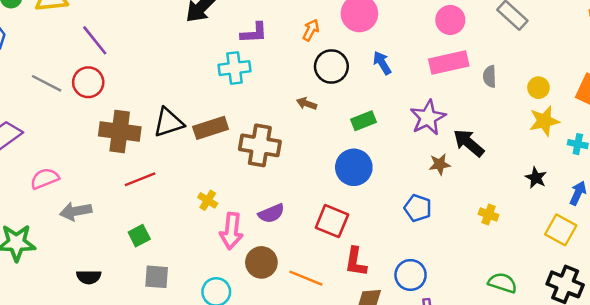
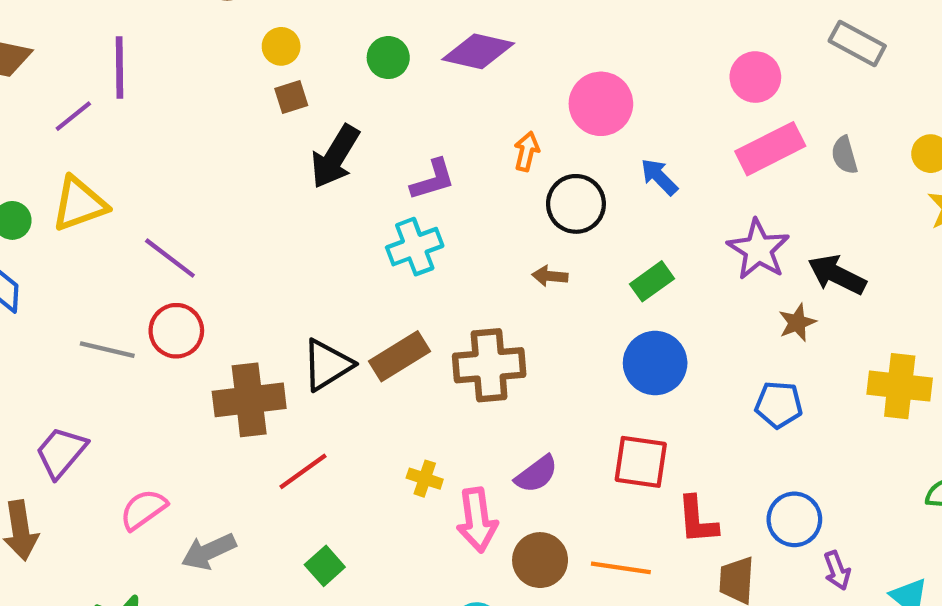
yellow cross: (489, 214) -> (900, 386), size x1.8

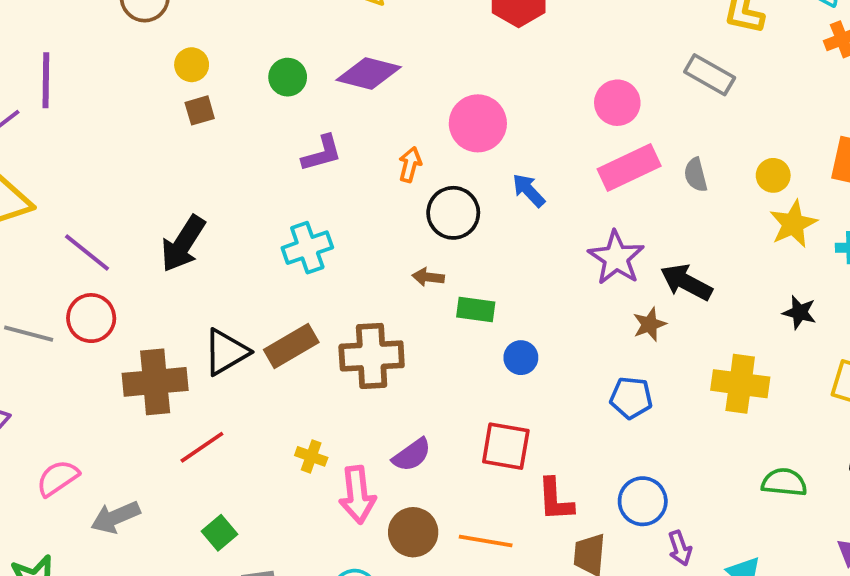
black arrow: (335, 157) -> (183, 244), moved
purple L-shape: (433, 180) -> (322, 153), moved
green rectangle: (652, 281) -> (476, 309), moved, turned 42
blue circle: (655, 363) -> (521, 358), size x0.6

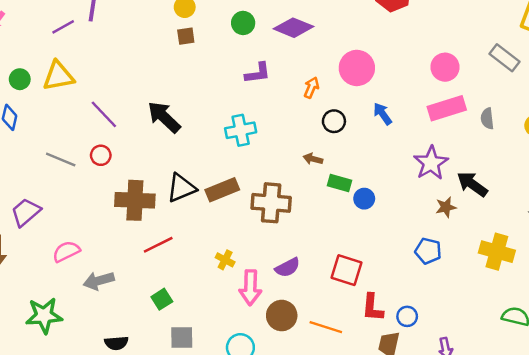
black circle: (453, 213) -> (334, 121), size x0.7
black arrow: (183, 244) -> (164, 117), turned 93
red circle: (91, 318) -> (101, 155), size x0.7
blue circle: (521, 358) -> (364, 199), moved
blue circle: (643, 501) -> (407, 316), moved, size x0.7

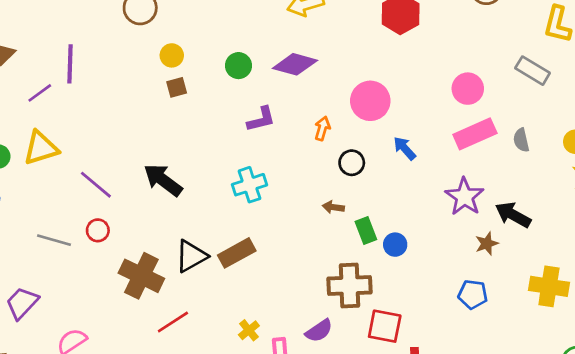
green rectangle: (340, 183) -> (366, 230), turned 60
brown cross: (135, 200) -> (141, 276), turned 30
brown cross: (271, 203) -> (350, 285), moved
yellow cross: (225, 260) -> (249, 330), turned 30

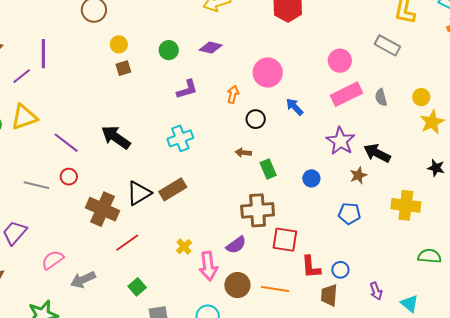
purple diamond: (295, 64) -> (211, 48), size x0.7
blue circle: (395, 245) -> (311, 178), moved

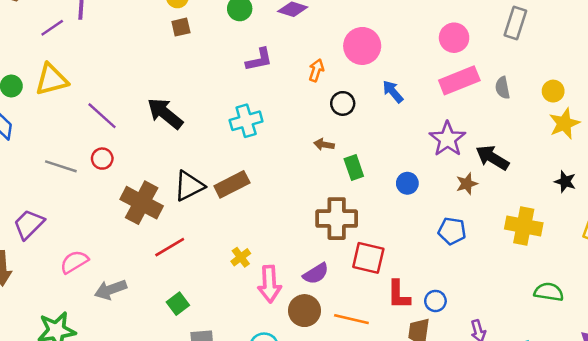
gray rectangle: (387, 45) -> (515, 23), turned 75
purple semicircle: (236, 245) -> (316, 274), moved

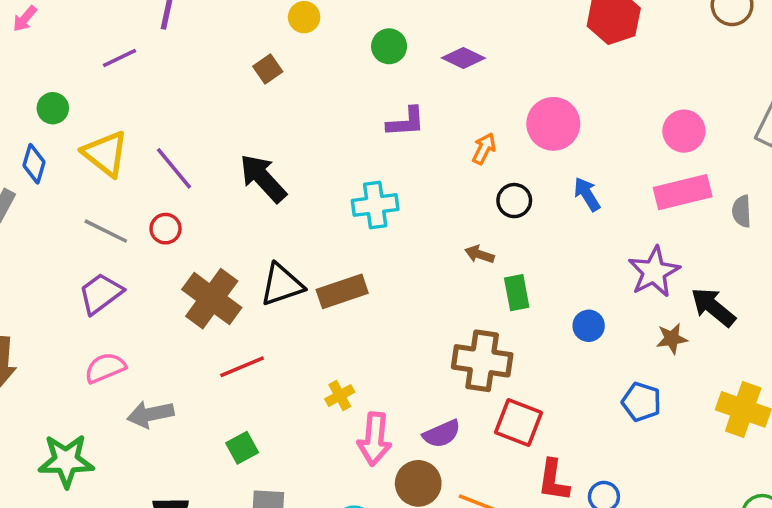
brown square: (181, 27) -> (268, 69), moved, turned -30
purple line: (52, 28) -> (120, 58), moved
yellow triangle: (51, 80) -> (105, 154), moved, turned 45
purple trapezoid: (29, 224) -> (101, 294), moved

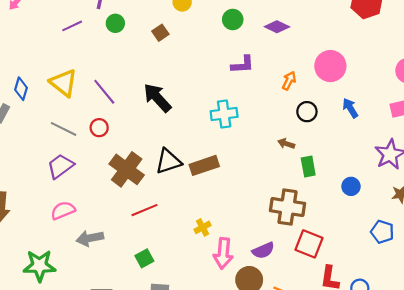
green circle: (53, 108) -> (115, 23), moved

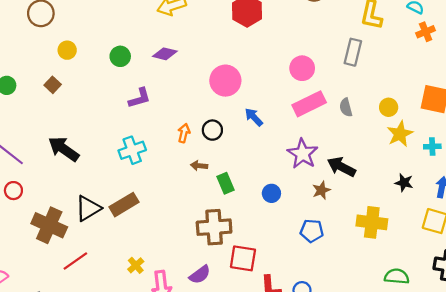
orange arrow: (289, 81) -> (184, 133), moved

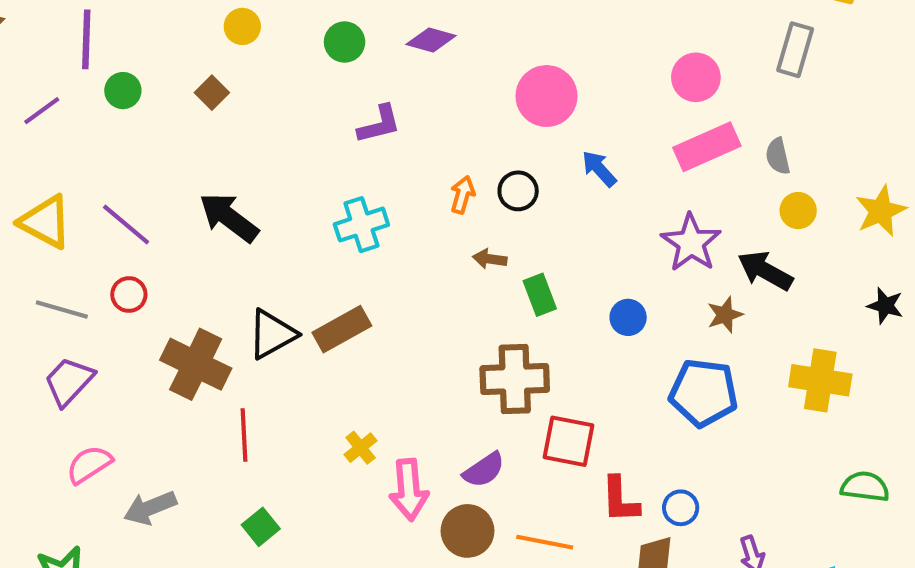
yellow circle: (389, 107) -> (798, 211), moved
blue pentagon: (312, 231) -> (704, 393), size x1.5
red line: (75, 261) -> (244, 435), turned -60

